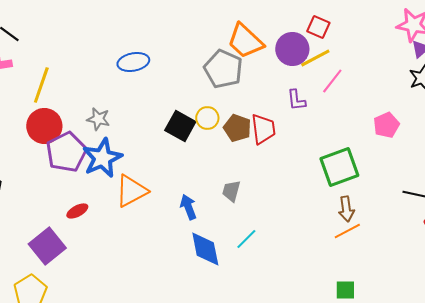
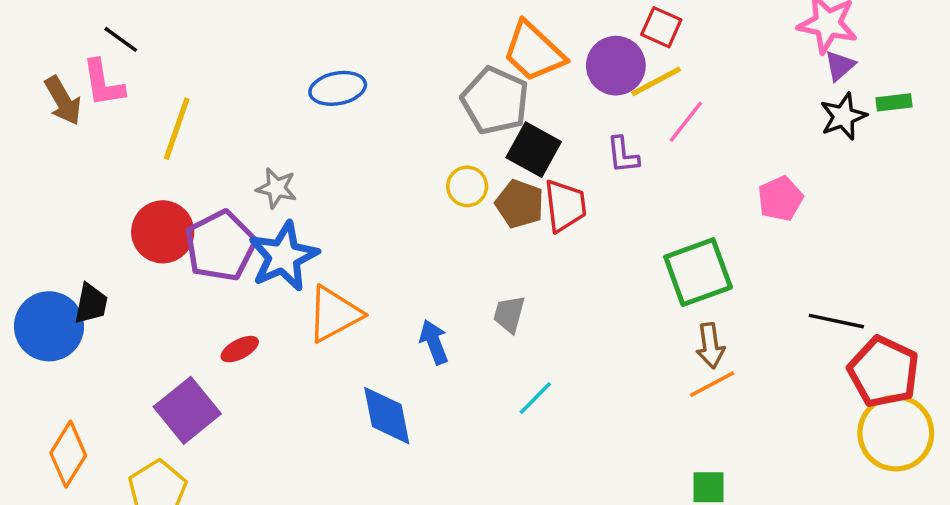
red circle: (44, 126) -> (163, 232), moved
black square: (180, 126) -> (534, 150), moved
blue diamond: (205, 249) -> (387, 416), moved

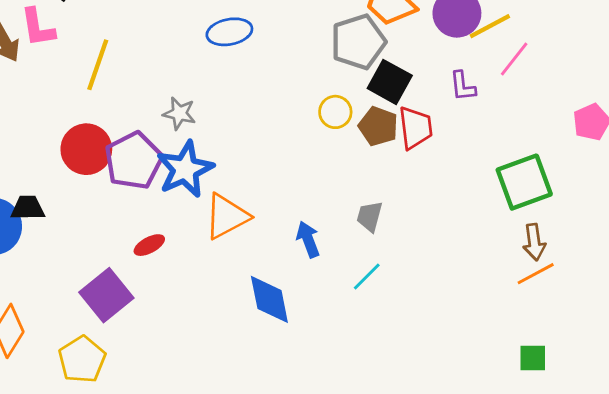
gray pentagon: (495, 101) -> (358, 42), turned 30
black trapezoid: (91, 304) -> (28, 208), turned -102
cyan line: (535, 398) -> (367, 277), moved

